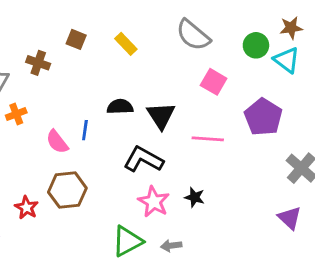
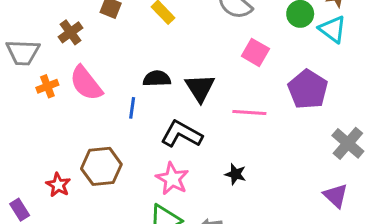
brown cross: (38, 63) -> (71, 32), turned 35
blue line: (85, 130) -> (132, 108), moved
pink semicircle: (57, 142) -> (86, 83), moved, size x1.4
pink star: (154, 202) -> (172, 179), moved

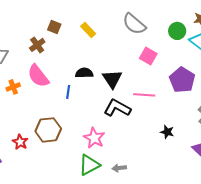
brown cross: (71, 32) -> (37, 45), moved
orange cross: (47, 86) -> (13, 87), moved
black L-shape: (181, 134) -> (117, 108), moved
black star: (235, 174) -> (167, 132), moved

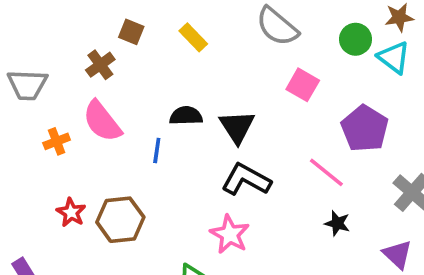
pink line: (144, 95) -> (326, 172), moved, turned 35
pink star: (94, 138) -> (230, 234), moved
red star: (20, 142) -> (71, 212), moved

